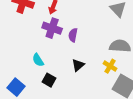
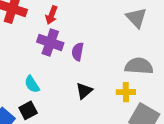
yellow cross: (110, 66) -> (126, 92), turned -32
black square: (49, 80) -> (28, 110), moved, turned 32

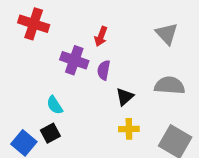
red arrow: (52, 15) -> (101, 36), moved
black triangle: (84, 91) -> (125, 97), moved
yellow cross: (126, 92) -> (129, 129), moved

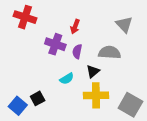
gray semicircle: (170, 85) -> (110, 53), moved
cyan semicircle: (55, 105) -> (67, 79), moved, turned -88
yellow cross: (129, 129) -> (96, 95), size x1.6

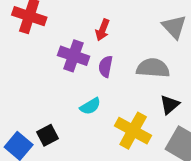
black triangle: (93, 71) -> (170, 105), moved
yellow cross: (96, 95) -> (133, 131), turned 30

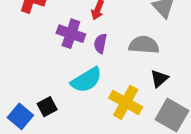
cyan semicircle: (90, 106) -> (86, 80), size x1.6

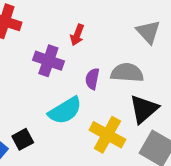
purple semicircle: (100, 43) -> (92, 79), moved
black triangle: (159, 79) -> (144, 109), size x1.5

